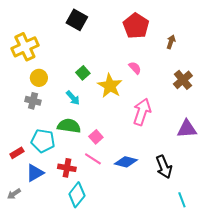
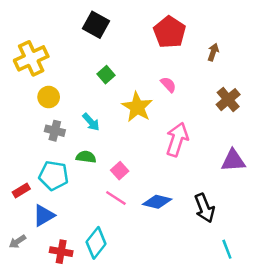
green square: (83, 73) -> (106, 75), moved
gray cross: (33, 101) -> (55, 131), moved
green semicircle: (69, 126) -> (86, 157), size x0.7
red cross: (67, 168) -> (61, 252), moved

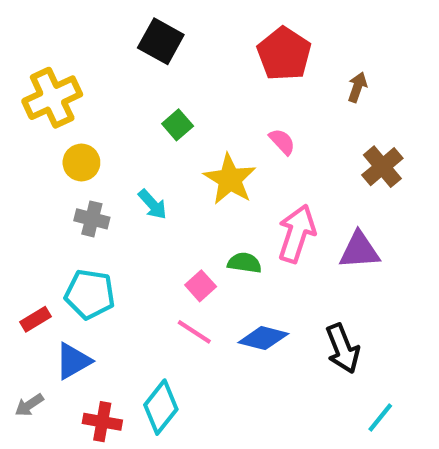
green semicircle: (86, 157) -> (244, 263), moved
purple triangle: (233, 161) -> (359, 250), moved
cyan line: (227, 249) -> (380, 417), turned 60

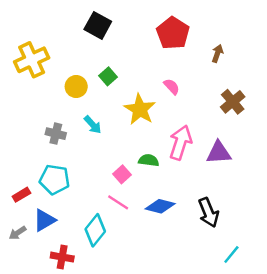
yellow circle: (81, 163) -> (76, 87), moved
gray arrow: (29, 405) -> (18, 233), moved
cyan diamond: (161, 407) -> (95, 230), moved

